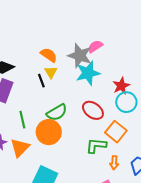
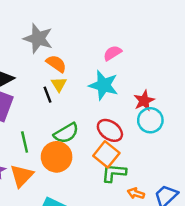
gray star: (80, 56) -> (38, 38), moved
cyan star: (88, 73) -> (104, 85), turned 30
orange square: (116, 132) -> (106, 154), moved
orange arrow: (114, 163) -> (136, 193), turned 104

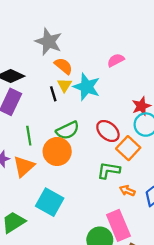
cyan star: (104, 85) -> (87, 87), moved
orange square: (106, 154) -> (128, 148), moved

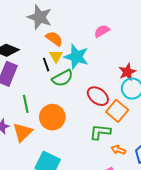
green semicircle: (68, 130) -> (62, 78), moved

